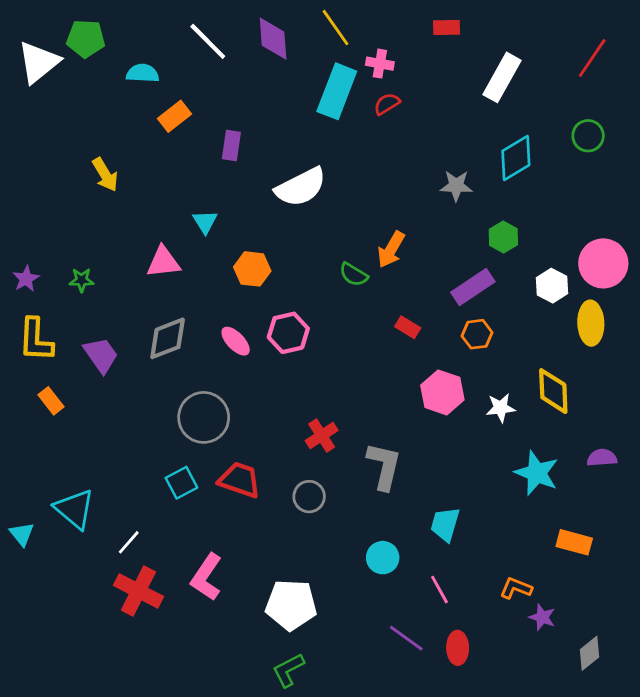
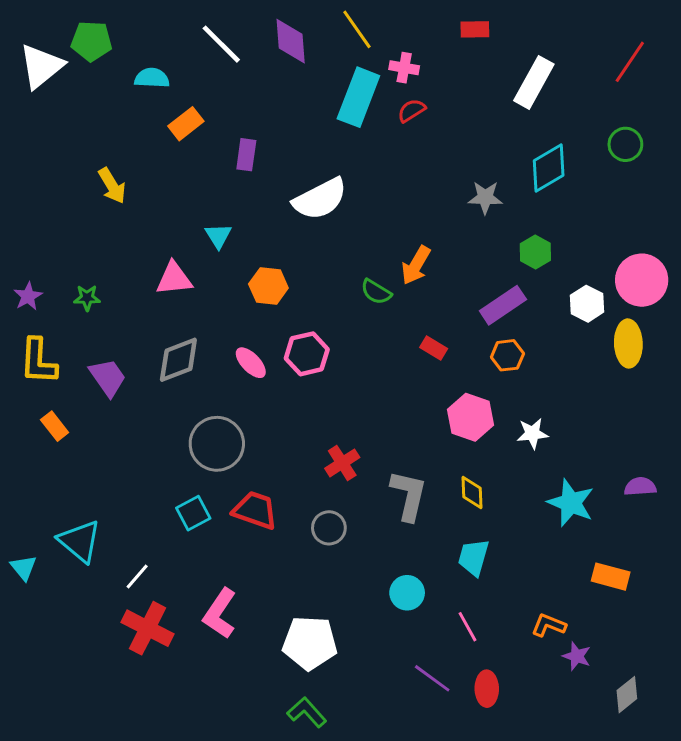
yellow diamond: (553, 391) -> (472, 492), moved, size x0.7
green L-shape: (288, 670) -> (307, 712), turned 75

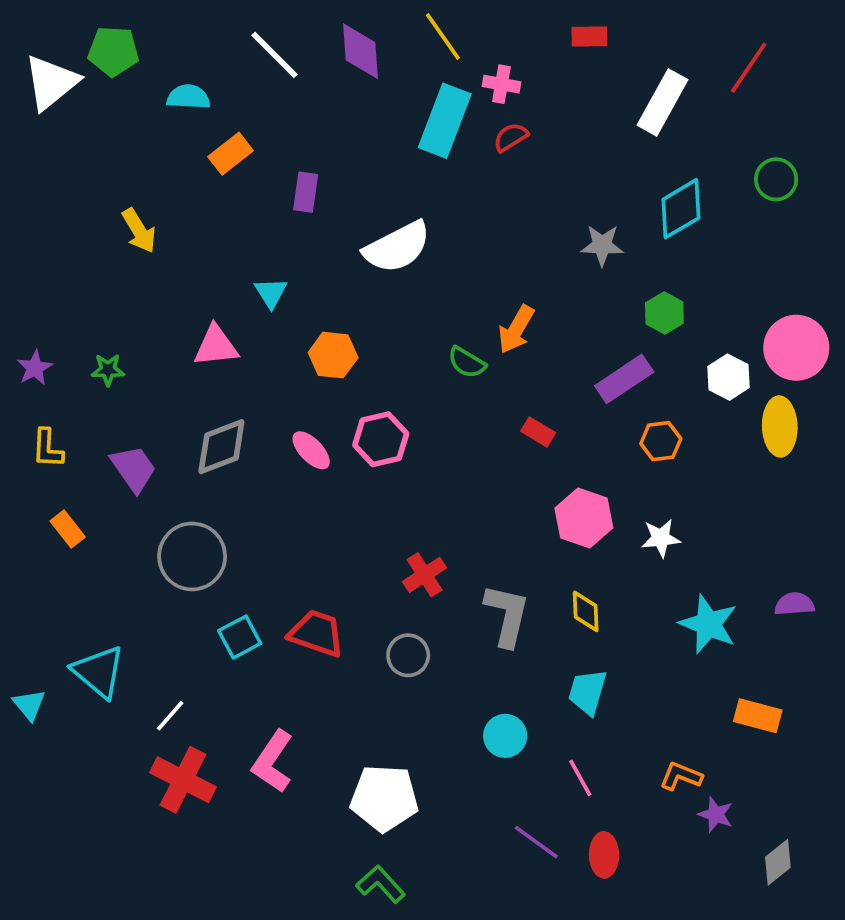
red line: (630, 62) -> (749, 68), moved
orange hexagon: (507, 355) -> (661, 441), moved
yellow L-shape: (38, 361) -> (47, 448), size x0.7
gray circle: (217, 444) -> (192, 556), moved

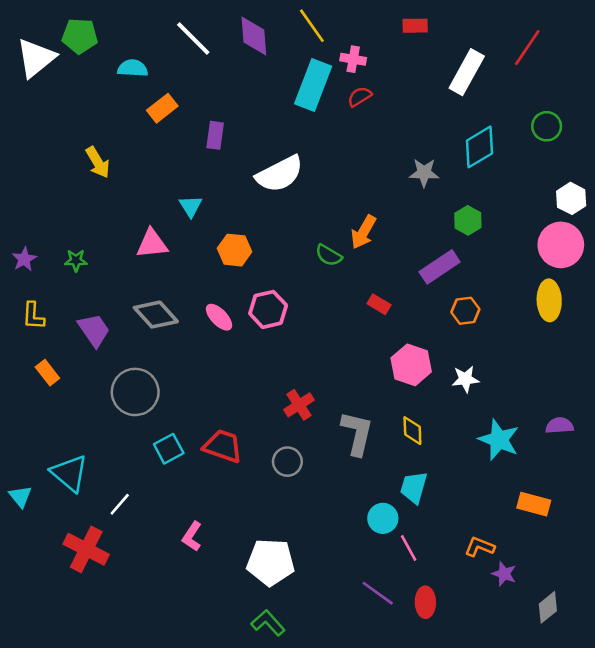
white hexagon: (729, 377) -> (571, 198), moved
gray diamond: (221, 447) -> (156, 315), turned 69
cyan circle: (505, 736) -> (383, 518), moved
pink L-shape: (273, 761) -> (192, 536), size x0.7
red cross: (183, 780) -> (86, 549), moved

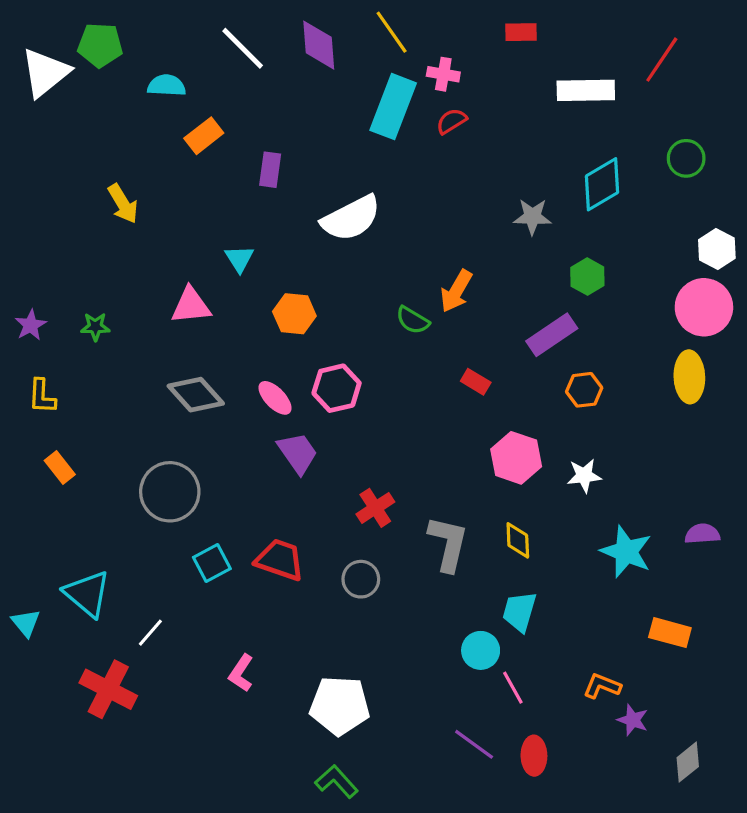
white rectangle: (467, 72) -> (586, 90), turned 60
purple trapezoid: (94, 330) -> (298, 453), moved

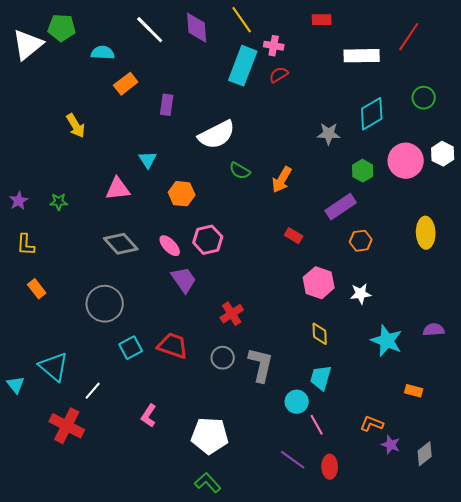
pink circle: (704, 307) -> (406, 161), moved
green semicircle: (413, 320) -> (240, 171), moved
gray L-shape: (448, 544) -> (261, 365), moved
orange rectangle: (670, 633) -> (414, 391), size x0.7
gray diamond: (688, 762) -> (425, 454), moved

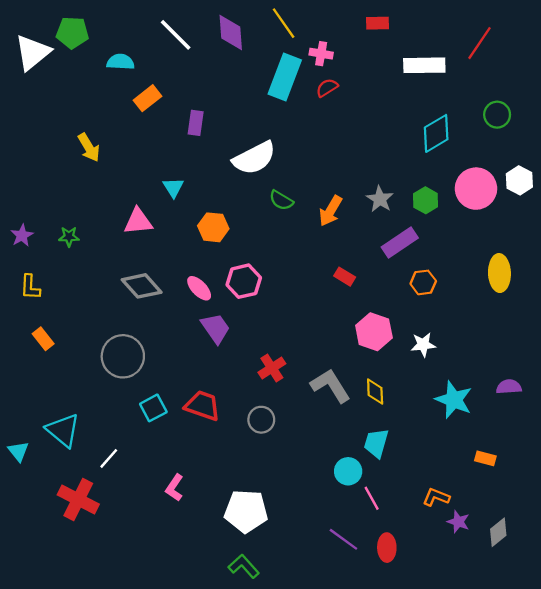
gray star: (329, 134) -> (380, 199), moved, turned 30
gray L-shape: (261, 365) -> (331, 386), moved, turned -45

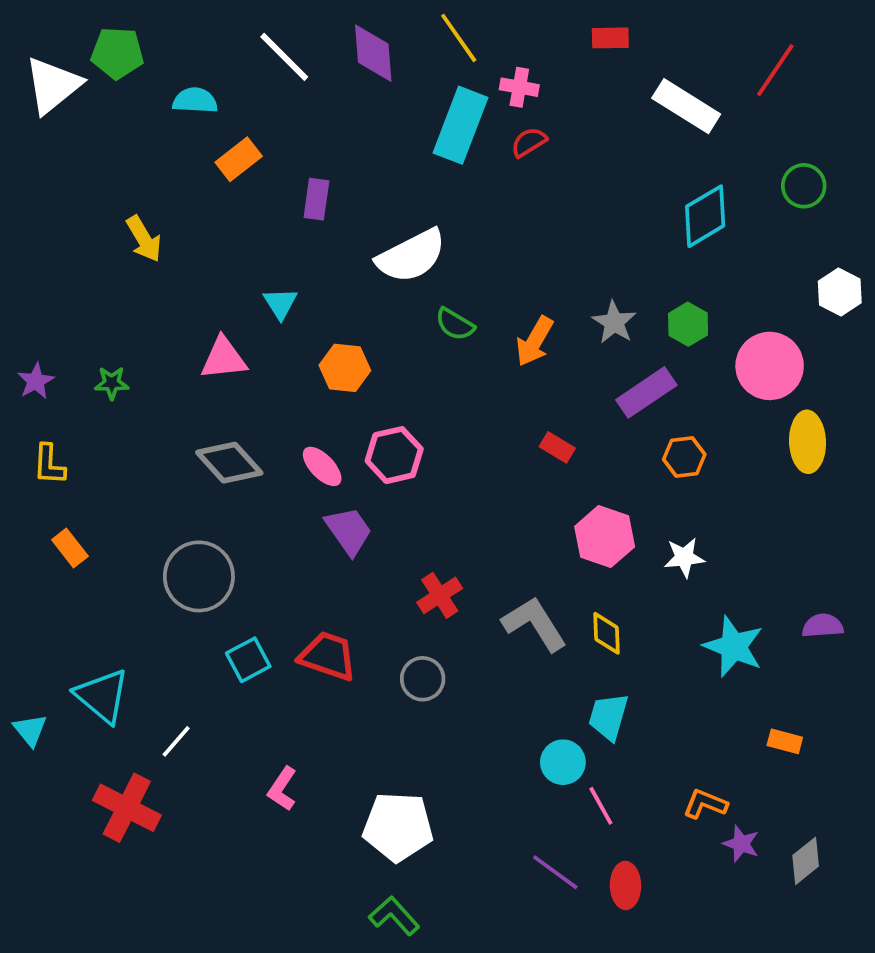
white rectangle: (424, 65) -> (686, 106), turned 33
pink circle: (476, 189) -> (770, 366), moved

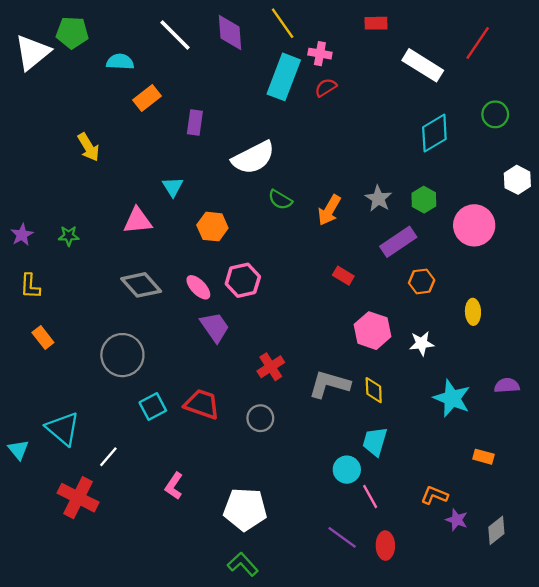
yellow ellipse: (808, 442) -> (473, 312), moved, size x0.7
gray L-shape: (534, 624) -> (329, 384), turned -42

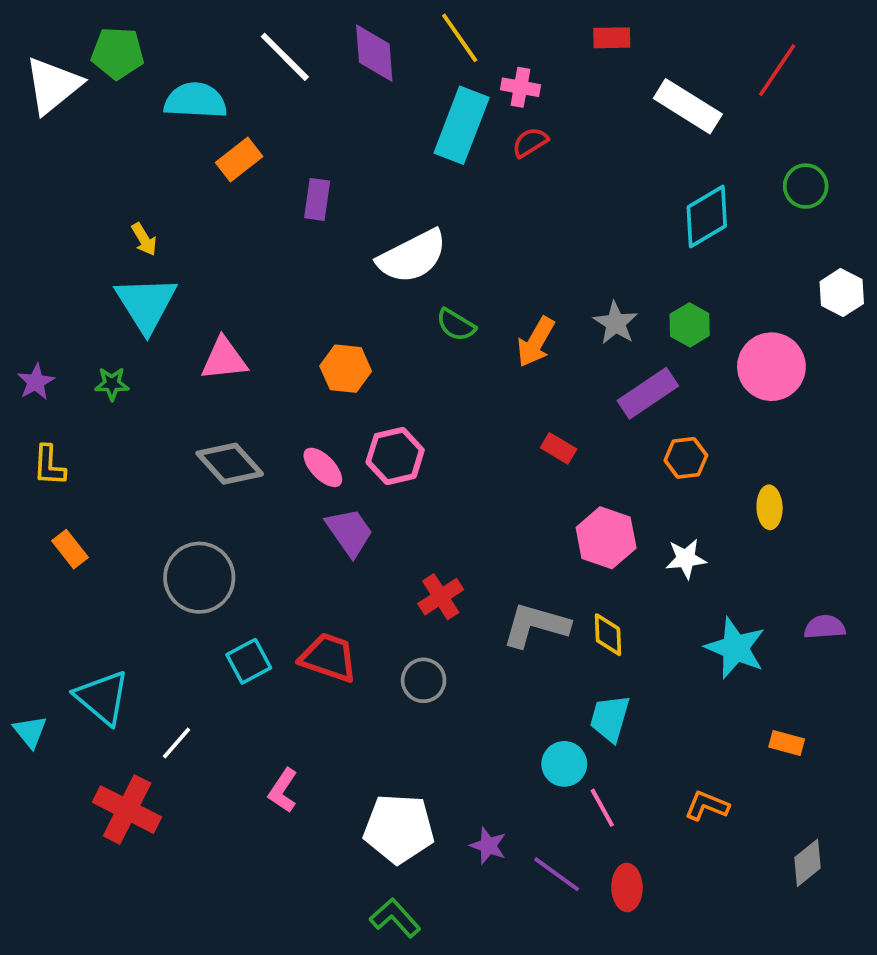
cyan semicircle: (120, 62) -> (195, 101), size x1.4
yellow arrow: (89, 147) -> (144, 239), size x0.7
cyan triangle: (173, 187) -> (146, 304), moved, size x1.8
purple star: (457, 520) -> (488, 846), moved

